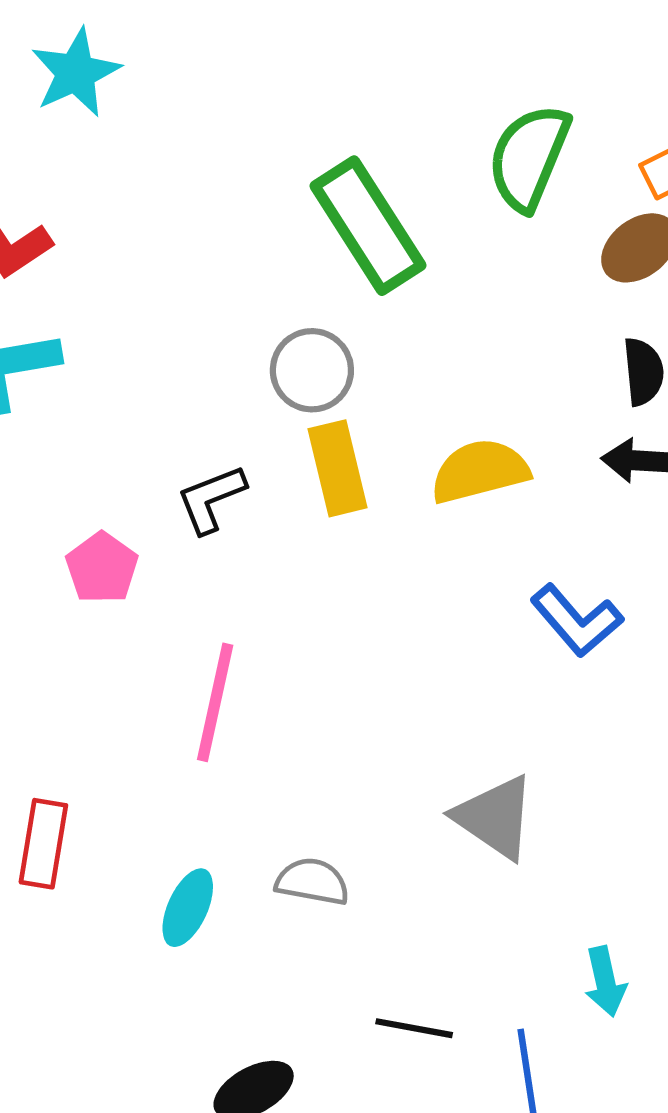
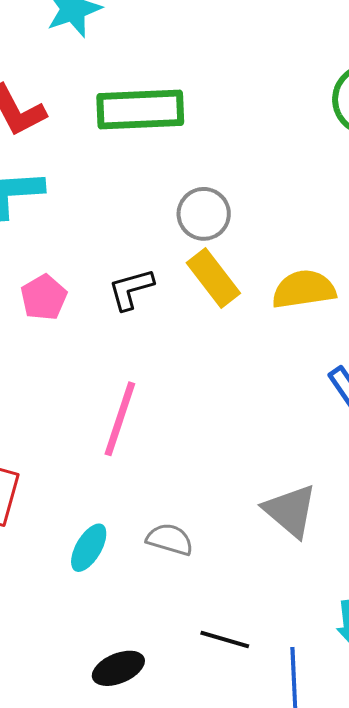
green rectangle: (368, 226) -> (140, 109), moved, turned -66
yellow rectangle: (338, 468) -> (213, 278), turned -30
pink pentagon: (102, 568) -> (44, 297), moved

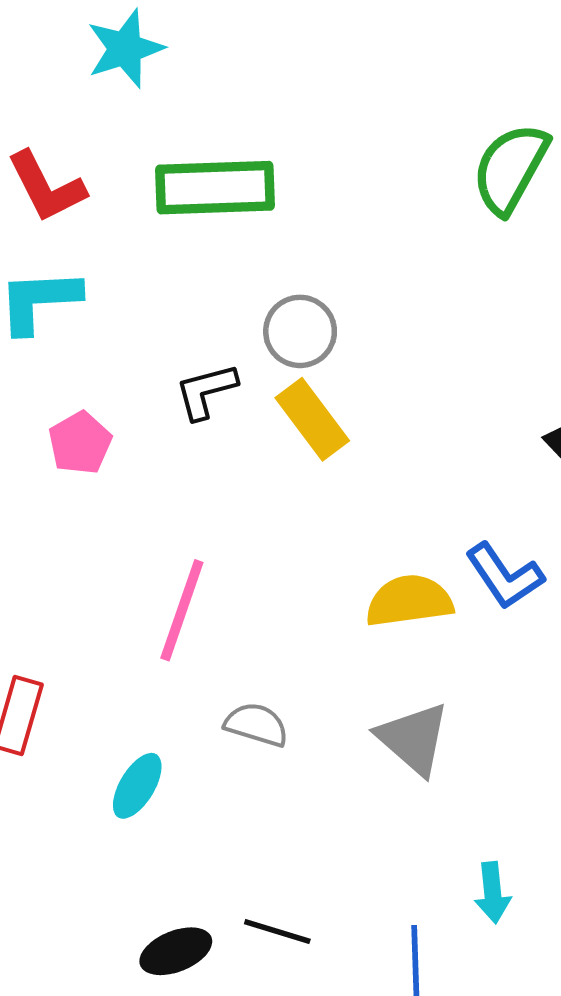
black L-shape: (131, 289) -> (206, 391), moved
yellow semicircle: (304, 289) -> (409, 601), moved
gray semicircle: (170, 539) -> (256, 725), moved
black line: (225, 640) -> (277, 932), moved

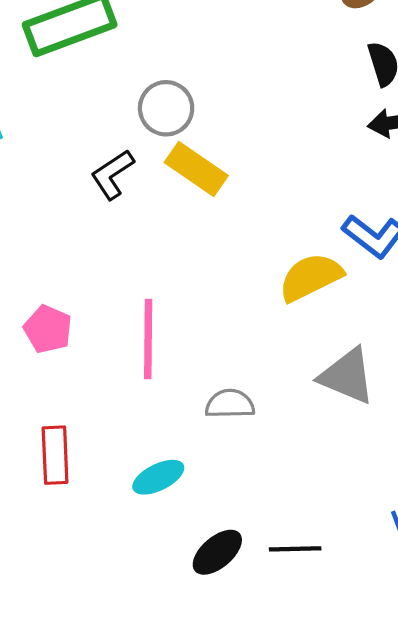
pink pentagon: (80, 443) -> (48, 329), moved
cyan ellipse: (137, 786) -> (158, 477), turned 51
black ellipse: (176, 951) -> (217, 552), moved

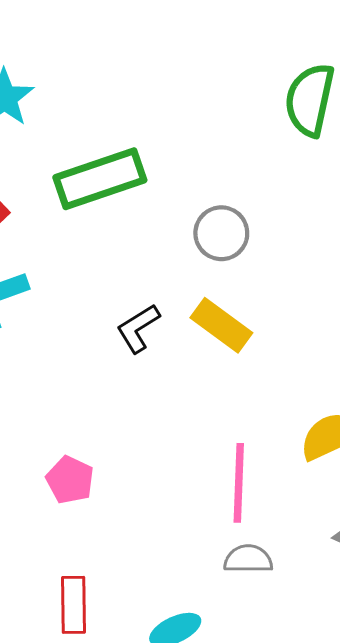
gray circle: (166, 108) -> (221, 233), moved
pink line: (148, 339) -> (239, 483), moved

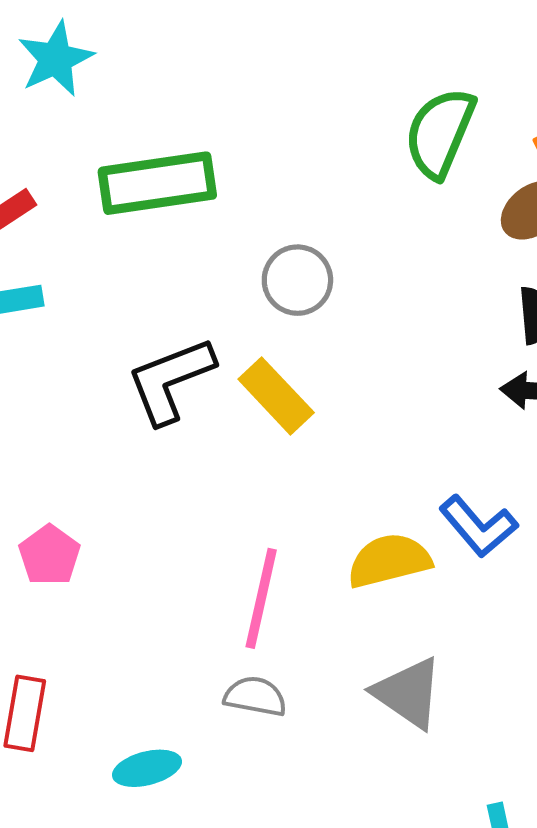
black L-shape: (138, 328) -> (171, 380), size x1.5

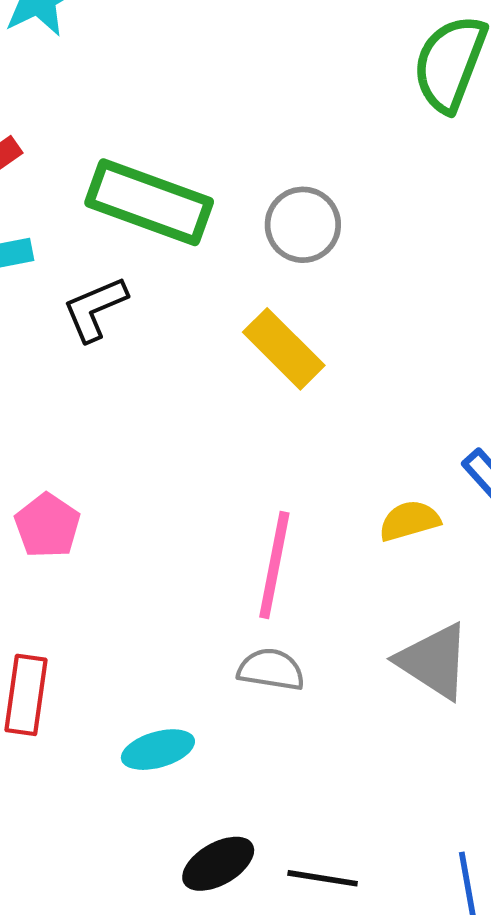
green rectangle: (157, 183) -> (149, 202), moved, turned 30
black L-shape: (171, 380) -> (95, 309), moved, size x0.7
yellow semicircle: (389, 561) -> (409, 521), size x0.7

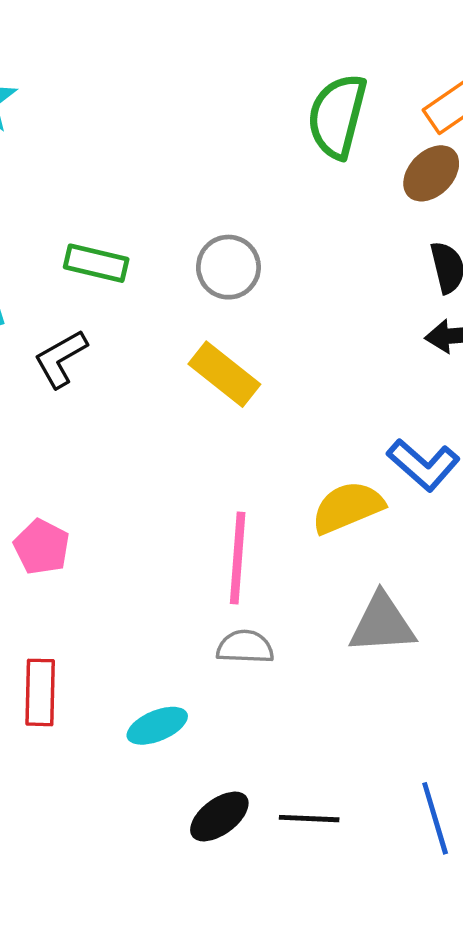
green rectangle: (149, 202) -> (96, 263), size x0.6
yellow semicircle: (409, 521) -> (348, 507), size x1.4
gray triangle: (434, 661) -> (382, 624), turned -30

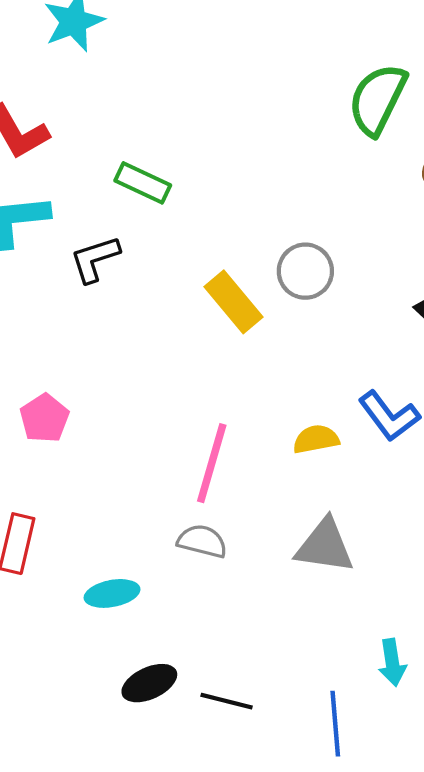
gray circle: (228, 267) -> (305, 271), moved
yellow semicircle: (348, 507) -> (316, 439), size x0.7

